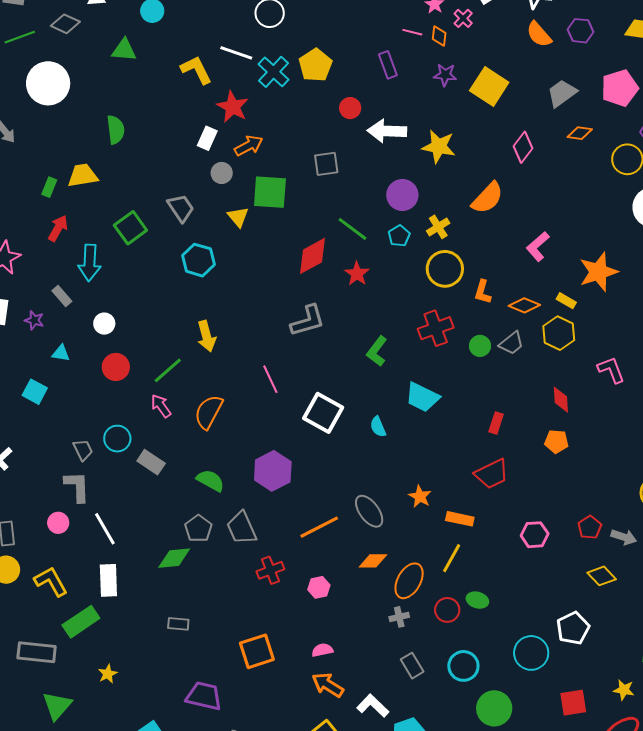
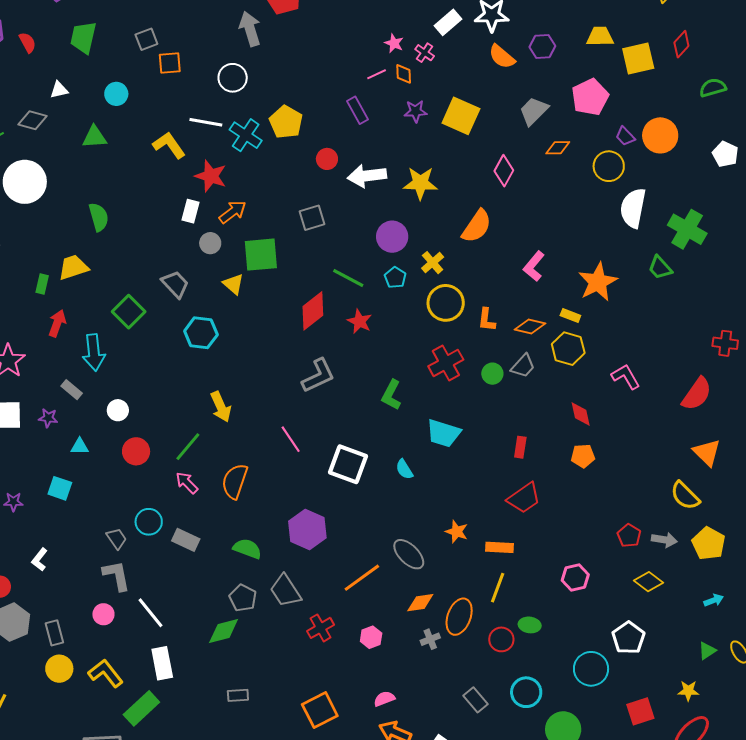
pink line: (412, 32) -> (377, 74), turned -30
pink hexagon: (535, 535) -> (575, 578), moved
gray cross: (399, 617) -> (430, 639), moved

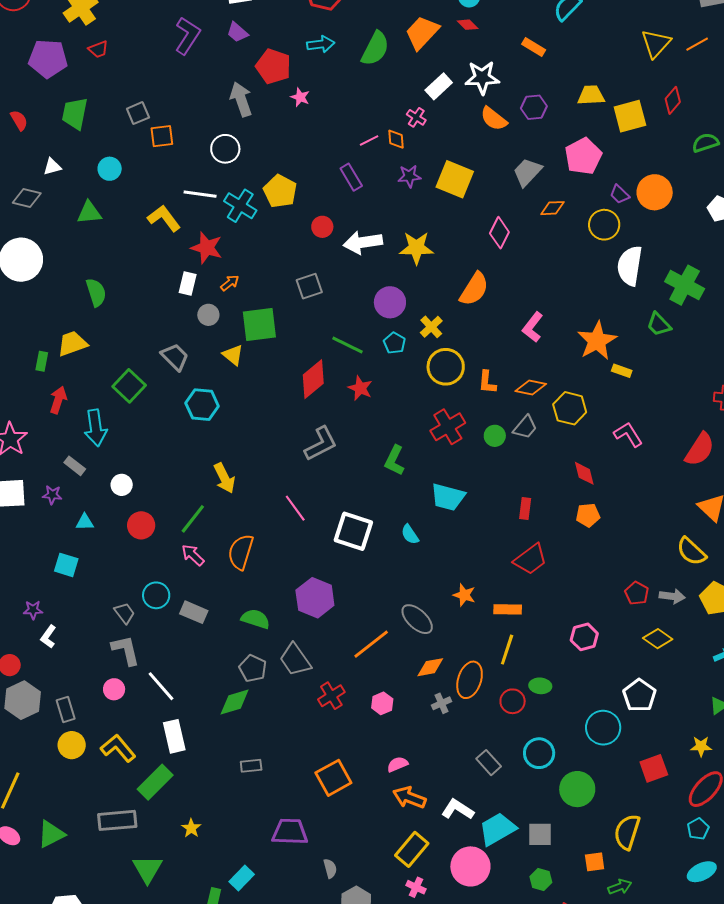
pink star: (394, 43) -> (300, 97), moved
orange arrow: (233, 212) -> (230, 283), size x0.7
yellow rectangle: (570, 315) -> (622, 371), moved
purple star: (13, 502) -> (33, 610), moved

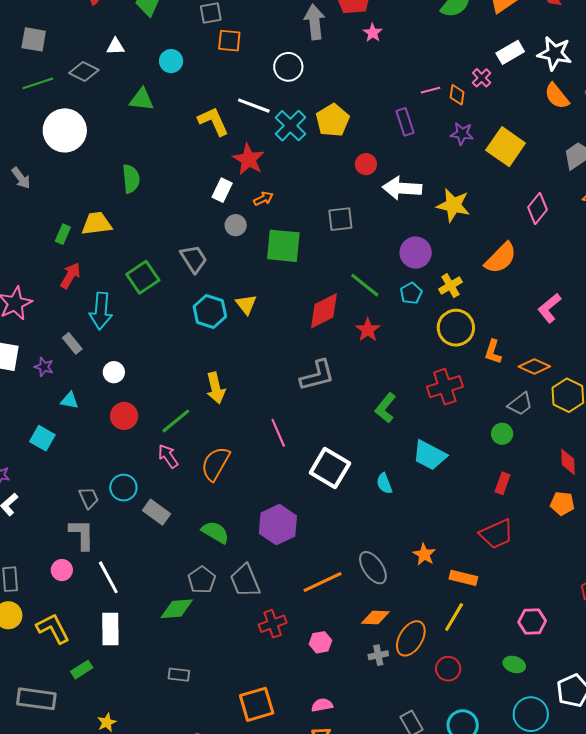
yellow triangle: (233, 355) -> (246, 304), moved
green circle: (495, 436) -> (502, 434), moved
green ellipse: (540, 686) -> (514, 664), moved
green rectangle: (155, 782) -> (82, 670), size x0.6

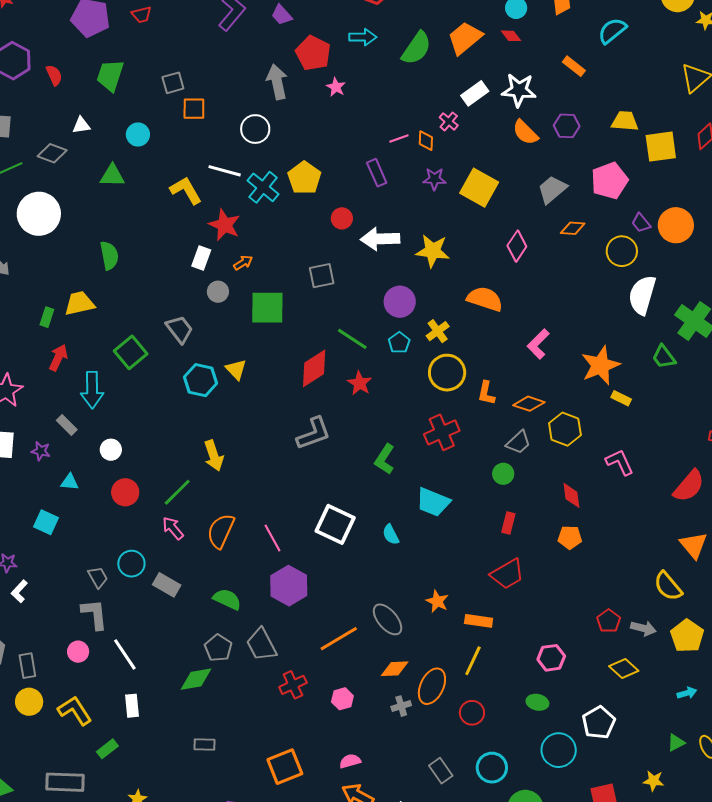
orange semicircle: (501, 258) -> (485, 299), turned -111
pink line: (278, 433) -> (273, 538), moved
white rectangle: (110, 629) -> (132, 706), size x0.7

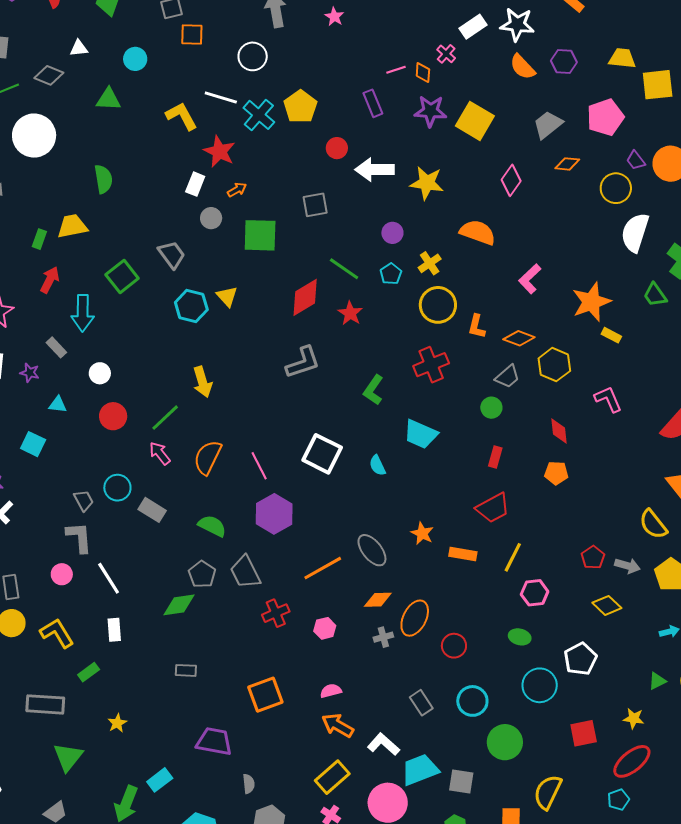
purple star: (434, 179) -> (430, 111), size x1.4
purple circle: (400, 302) -> (392, 233), size x0.7
yellow line: (473, 661) -> (513, 557), moved

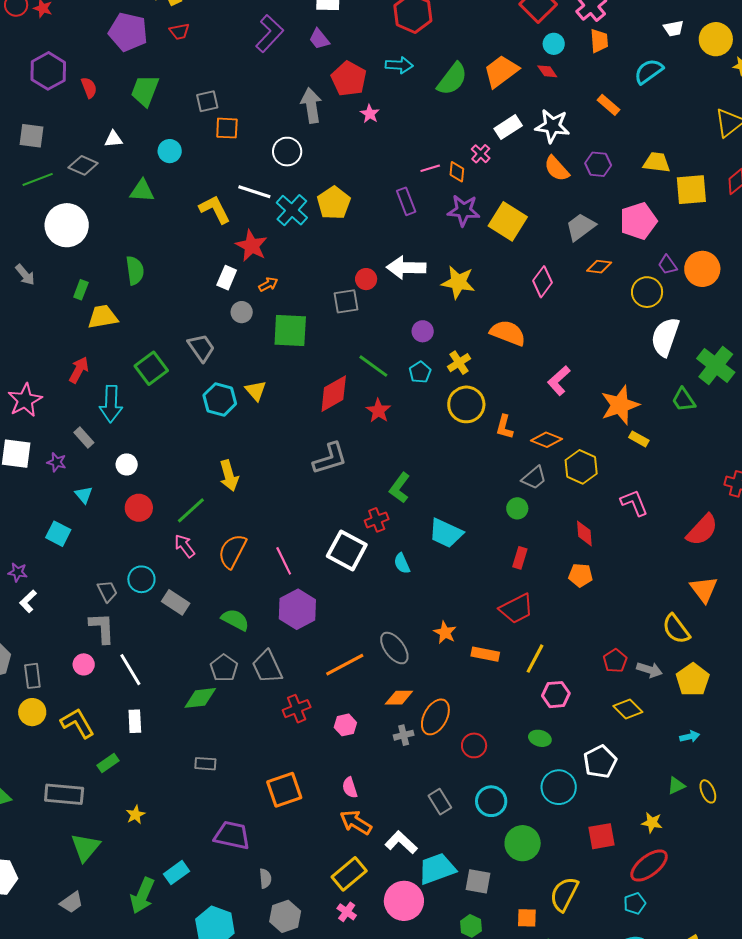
red circle: (337, 148) -> (366, 279), moved
green rectangle: (39, 239) -> (81, 290), moved
red cross: (431, 365) -> (377, 520), moved, size x0.7
cyan triangle: (58, 405) -> (84, 495), turned 42
pink semicircle: (331, 691) -> (350, 788), turned -95

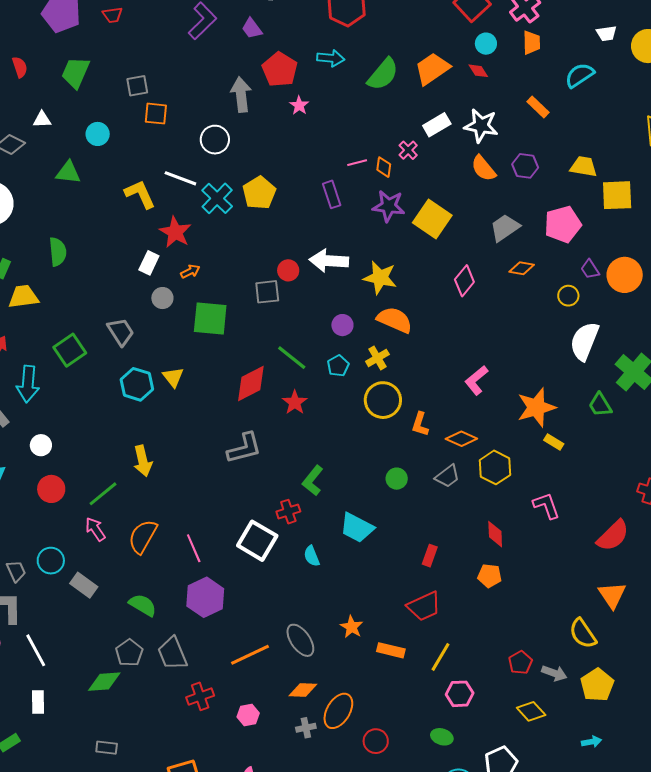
yellow circle: (647, 292) -> (568, 296), size x0.7
orange semicircle: (508, 333) -> (395, 320), moved
green circle: (517, 508) -> (397, 479), moved

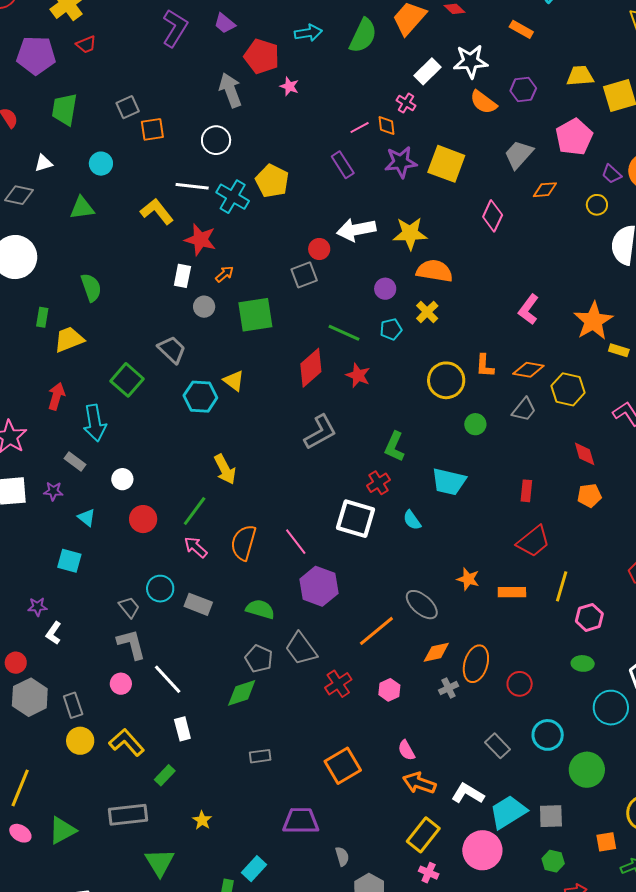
cyan pentagon: (338, 366) -> (391, 329), turned 30
yellow circle: (383, 400) -> (446, 380), moved

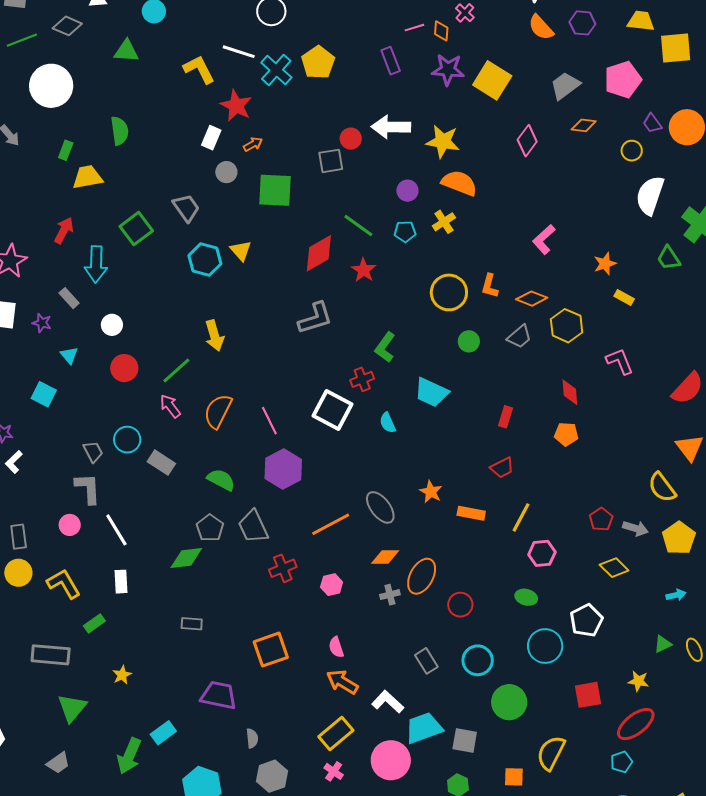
orange star: (593, 321) -> (605, 264), size x0.6
red trapezoid: (533, 541) -> (502, 468), size x0.7

